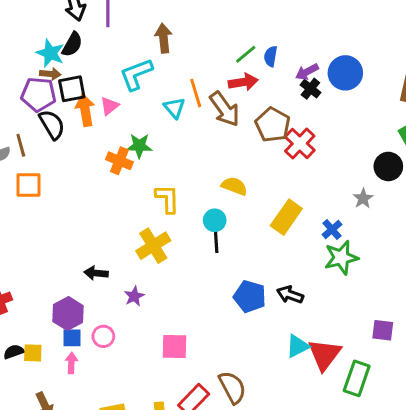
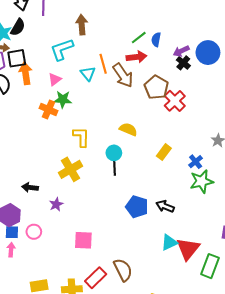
pink triangle: (109, 106) -> (55, 79), moved
yellow rectangle: (286, 217) -> (164, 152), size x0.7

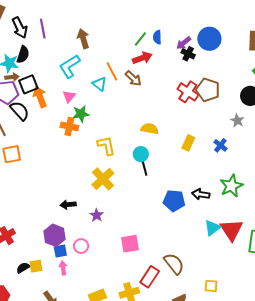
brown arrow: (123, 75) -> (133, 78), size x0.7
brown pentagon: (156, 87) -> (208, 90), moved
green star: (202, 181) -> (231, 186), moved

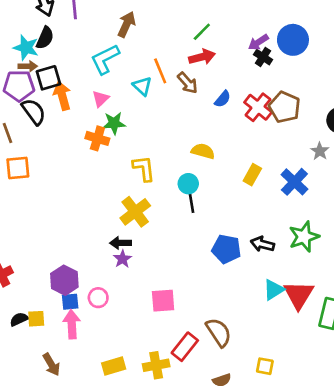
blue semicircle: (157, 37) -> (223, 99), moved, turned -144
brown arrow: (83, 39) -> (126, 24), turned 36
blue cross: (220, 145) -> (294, 182), size x1.5
black arrow: (68, 205) -> (121, 243), moved
pink arrow: (63, 268) -> (72, 324), size x1.5

